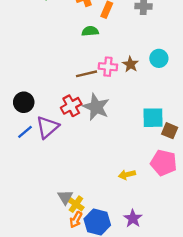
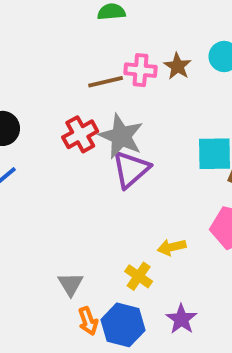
purple triangle: (47, 127) -> (131, 169), moved
yellow cross: (76, 204) -> (139, 276), moved
orange arrow: (76, 220) -> (88, 321), turned -49

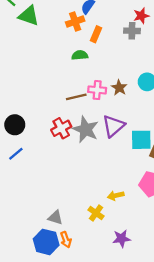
purple triangle: (131, 169) -> (113, 126), moved
gray triangle: (71, 284) -> (55, 218), turned -42
purple star: (181, 319) -> (122, 238), turned 30
blue hexagon: (123, 325) -> (46, 242), moved

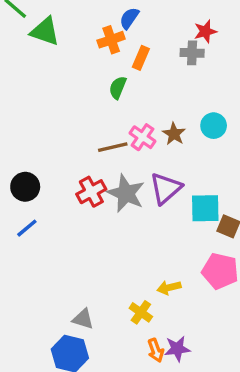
green semicircle: (80, 55) -> (118, 88), turned -63
pink cross: (97, 90) -> (143, 137), turned 30
orange arrow: (66, 240) -> (156, 350), moved

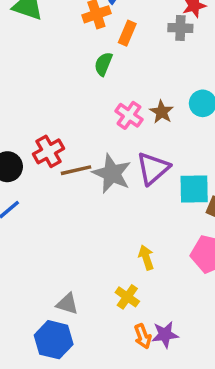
brown line: (113, 147) -> (76, 170), moved
red cross: (91, 192) -> (49, 151), moved
yellow arrow: (169, 288) -> (146, 258), moved, turned 85

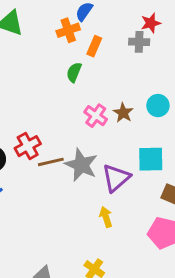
purple triangle: (153, 168) -> (116, 178), moved
cyan square: (194, 189) -> (151, 159), moved
yellow arrow: (146, 258) -> (106, 217), moved

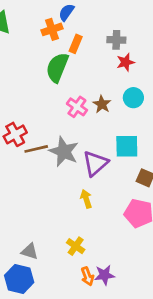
red star: (151, 23) -> (126, 62), moved
green semicircle: (74, 72) -> (57, 67), size x1.6

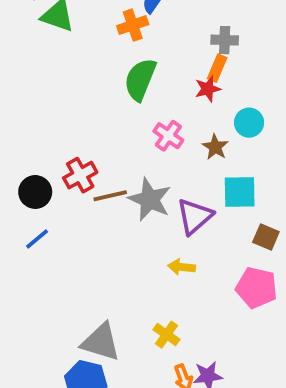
orange rectangle: (76, 44) -> (217, 68), moved
red star: (126, 62) -> (208, 89), moved
brown star: (102, 104) -> (215, 147), moved
yellow arrow: (86, 199) -> (181, 267), turned -66
gray triangle: (30, 251) -> (101, 342), size x1.6

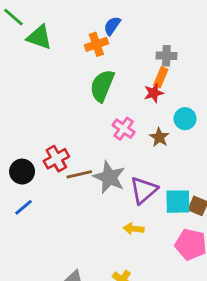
cyan square: (240, 192) -> (178, 202), moved

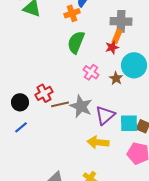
gray cross: (166, 56) -> (121, 21), size x1.5
cyan circle: (185, 119) -> (134, 65), size x1.6
yellow arrow: (134, 229) -> (98, 142), size x1.5

